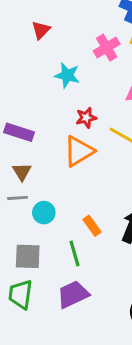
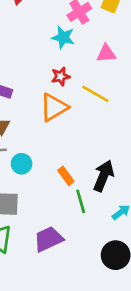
cyan star: (67, 75) -> (63, 37), moved
green line: (74, 253) -> (81, 201), moved

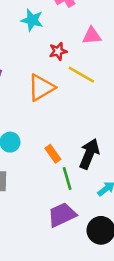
cyan star: (63, 37) -> (32, 20), moved
red star: (60, 76) -> (58, 51), moved
purple trapezoid: (48, 239) -> (62, 215), moved

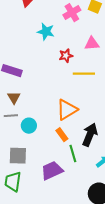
yellow line: (81, 75) -> (84, 74), turned -30
orange triangle: (41, 88) -> (67, 110), moved
purple trapezoid: (62, 215) -> (52, 171), moved

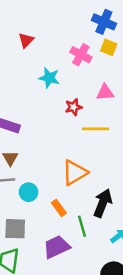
pink cross: (72, 13) -> (81, 55), turned -30
orange rectangle: (62, 135) -> (59, 208), moved

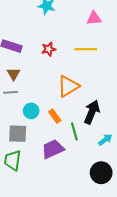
red star: (74, 107) -> (49, 49), moved
cyan circle: (29, 192) -> (31, 111), moved

